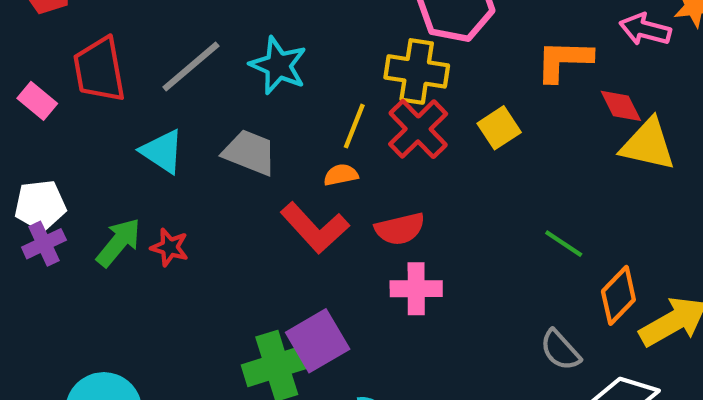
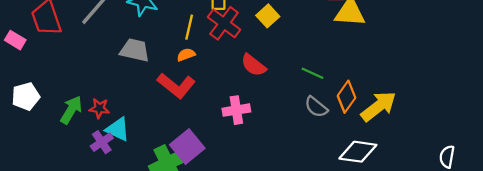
cyan triangle: (162, 151) -> (118, 129), moved
red semicircle: (400, 229) -> (254, 65), moved, turned 60
purple cross: (44, 244) -> (102, 142), moved
gray semicircle: (560, 350) -> (316, 107), moved

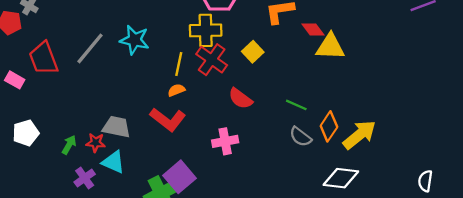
gray trapezoid: (135, 50) -> (116, 127), moved
green arrow: (71, 110) -> (69, 145), size x0.7
purple cross: (102, 142) -> (85, 178), moved

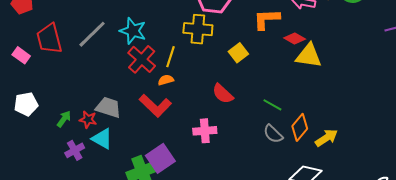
red diamond: (313, 29) -> (295, 39), turned -30
red cross: (212, 60) -> (142, 59), moved
yellow arrow: (359, 135) -> (326, 138), size x0.7

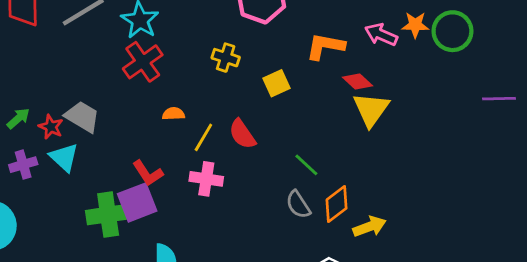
yellow cross: (198, 29) -> (226, 58), moved, size x0.7
yellow triangle: (309, 56) -> (371, 109), turned 44
yellow line: (170, 57) -> (203, 137), moved
orange semicircle: (166, 80) -> (173, 114), moved
red L-shape: (155, 106) -> (148, 173), moved, size x0.7

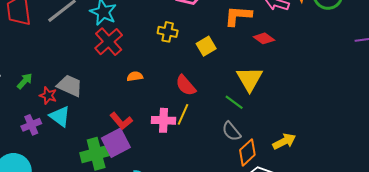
yellow triangle: (371, 109) -> (250, 79), moved
green arrow: (18, 118) -> (25, 81), moved
yellow line: (203, 137) -> (183, 114), moved
orange diamond: (337, 204) -> (247, 152), moved

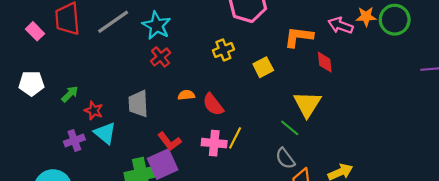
yellow cross: (168, 32) -> (223, 50), turned -36
red diamond: (264, 38) -> (325, 62), turned 45
red cross: (109, 42) -> (161, 57), size x0.7
red semicircle: (186, 85) -> (213, 104), moved
gray trapezoid: (70, 86) -> (138, 104), moved, turned -120

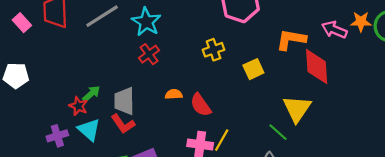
red diamond: (325, 62) -> (317, 67), size x1.6
green arrow: (70, 94) -> (91, 94), moved
red L-shape: (169, 141) -> (123, 124), moved

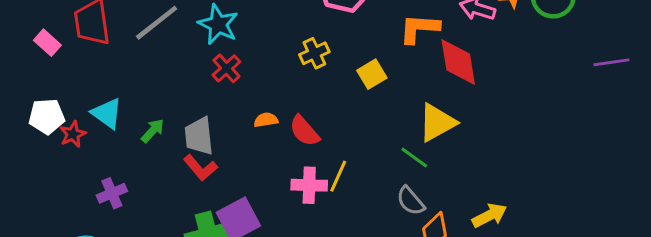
red star: (78, 106) -> (73, 134), moved, turned 30
yellow triangle: (297, 109) -> (437, 123), turned 32
cyan triangle: (89, 130) -> (107, 113), moved

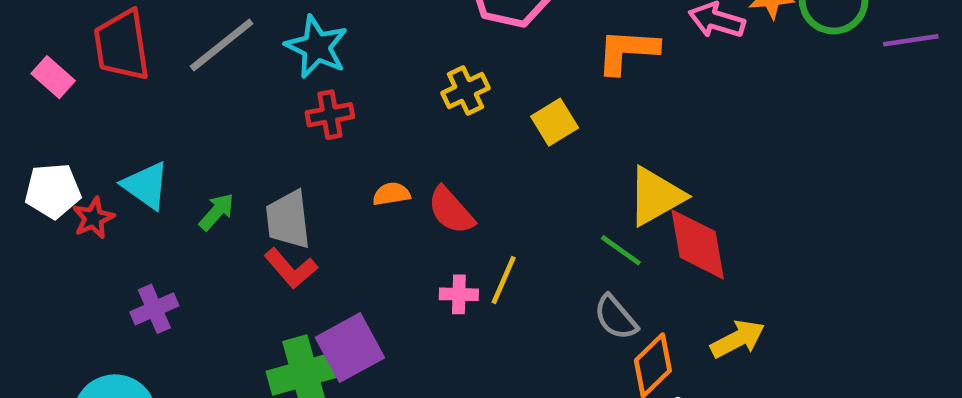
red diamond: (458, 62) -> (698, 244), moved
purple line: (611, 62) -> (911, 40), moved
red cross: (226, 68) -> (330, 115), turned 32
pink cross: (309, 185) -> (459, 294), size x0.7

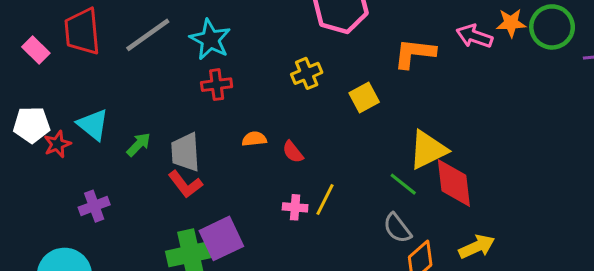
red semicircle: (451, 210) -> (293, 152), size x0.7

